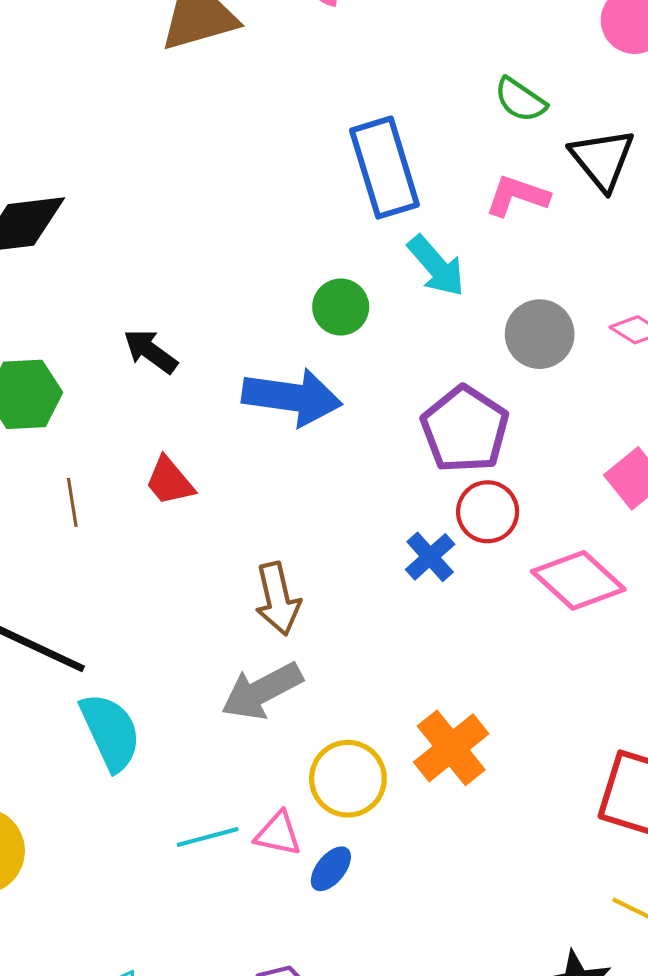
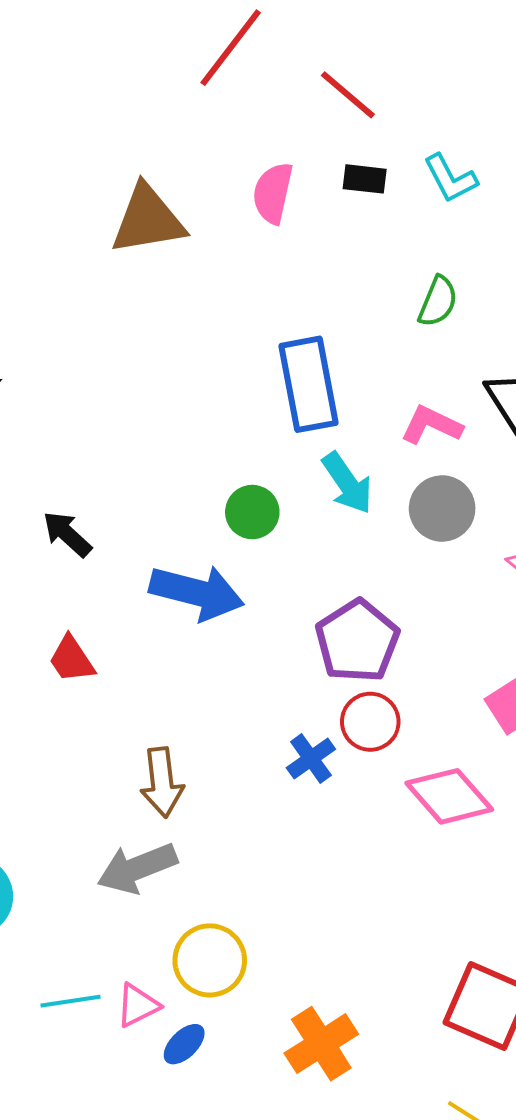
green semicircle: (520, 100) -> (438, 301), moved, turned -108
gray circle: (540, 334) -> (442, 508), moved
orange cross: (451, 748) -> (321, 1044), moved
pink triangle: (278, 834) -> (138, 1005), turned -45

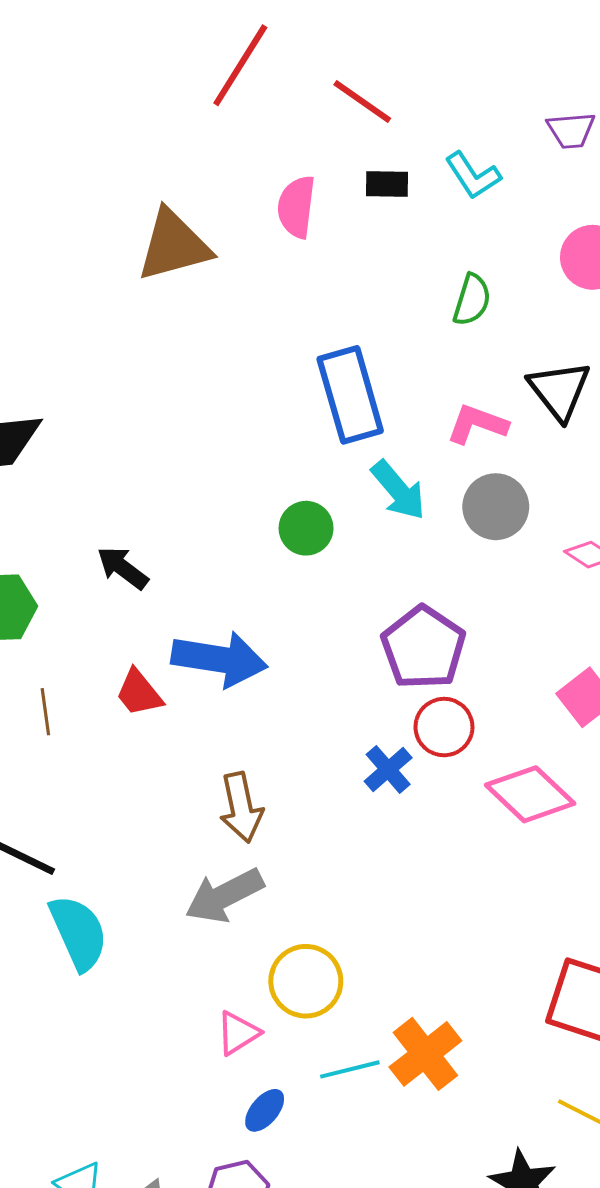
blue arrow: (197, 592) -> (219, 659), moved
cyan line: (70, 1001) -> (350, 1069), moved
blue ellipse: (184, 1044) -> (265, 1110), moved

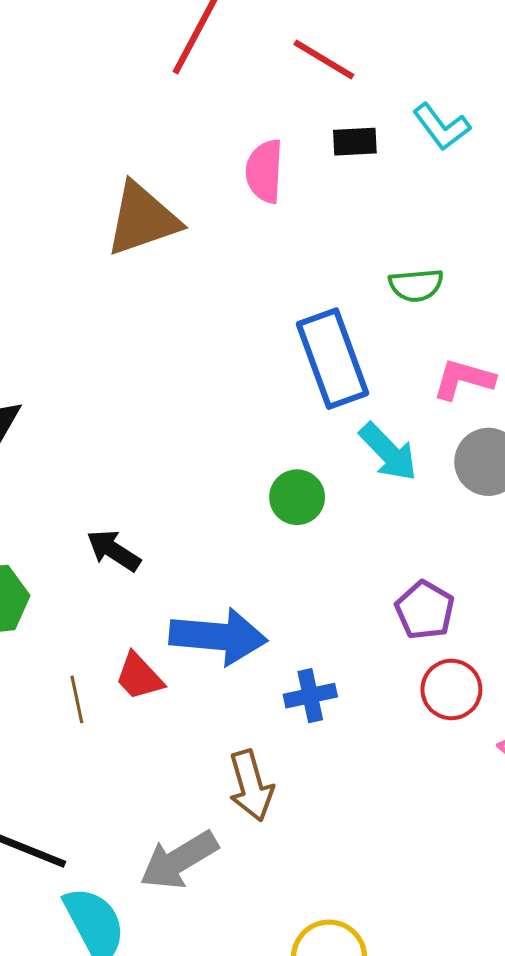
green semicircle: (472, 300) -> (416, 285), moved, turned 72
purple pentagon: (423, 648) -> (425, 610), size x0.7
brown line: (45, 712) -> (77, 699), moved
blue cross: (388, 769) -> (310, 696), moved, turned 33
gray arrow: (224, 896) -> (179, 860), moved

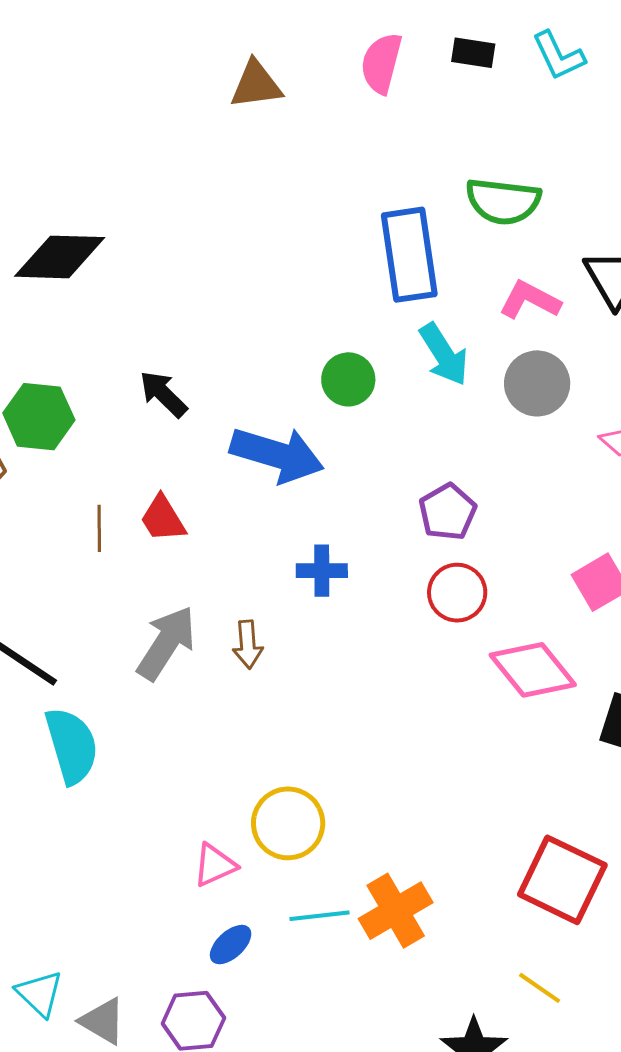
brown triangle: (142, 219) -> (256, 85), size x0.7
green semicircle: (416, 285) -> (503, 201), size x1.4
blue arrow: (218, 636) -> (277, 455), moved
brown arrow: (251, 786) -> (248, 644), size x0.7
gray arrow: (179, 860) -> (166, 643), moved, turned 142

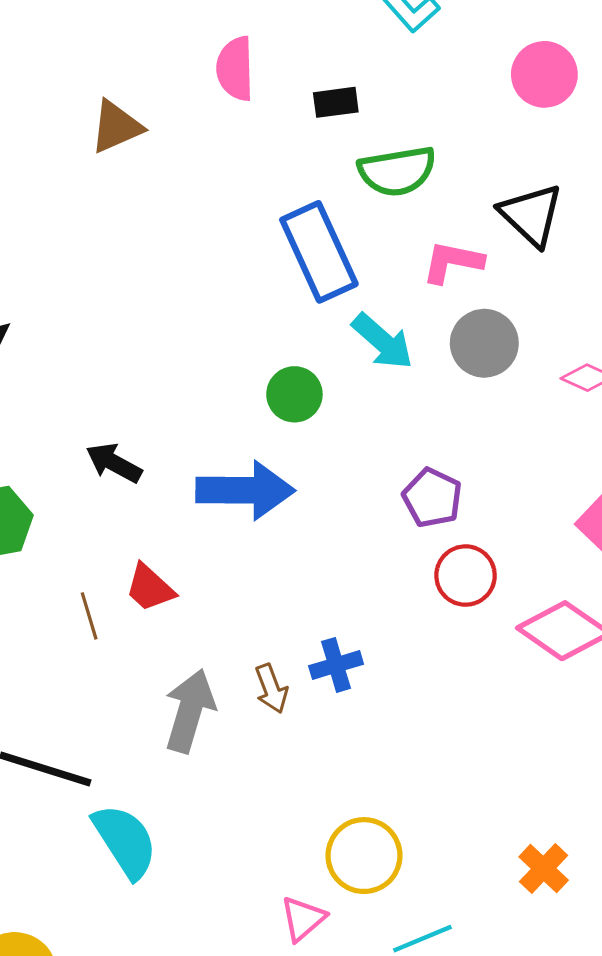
black rectangle: (473, 53) -> (336, 102), moved
blue cross: (322, 571) -> (336, 665), moved
orange cross: (396, 911) -> (544, 868), moved, size x0.7

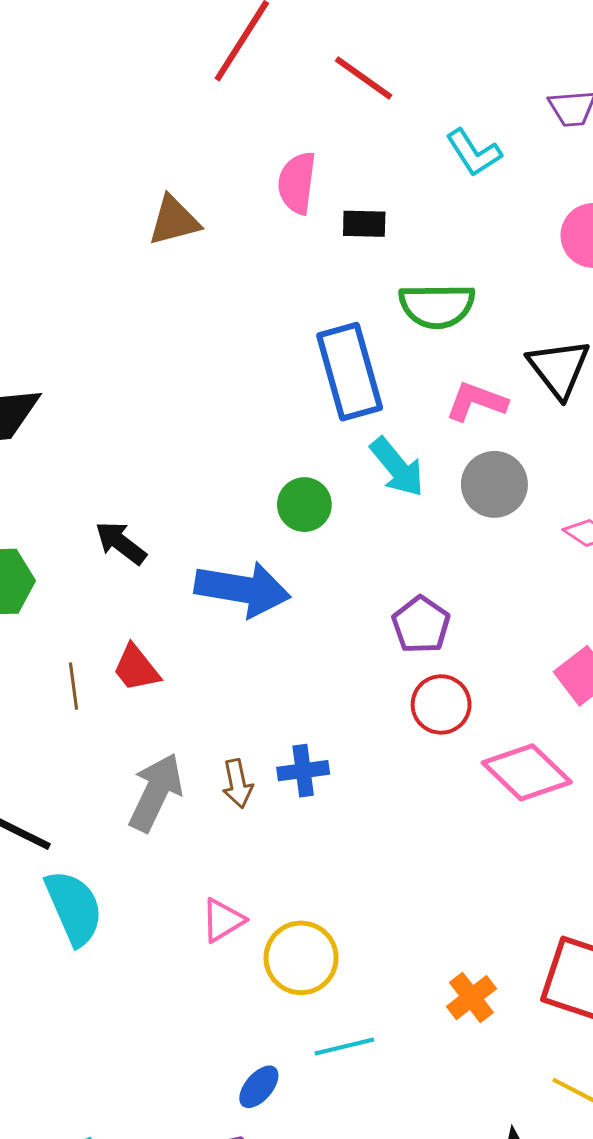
black rectangle: (336, 102) -> (364, 224), moved
pink triangle: (303, 919) -> (223, 920), moved

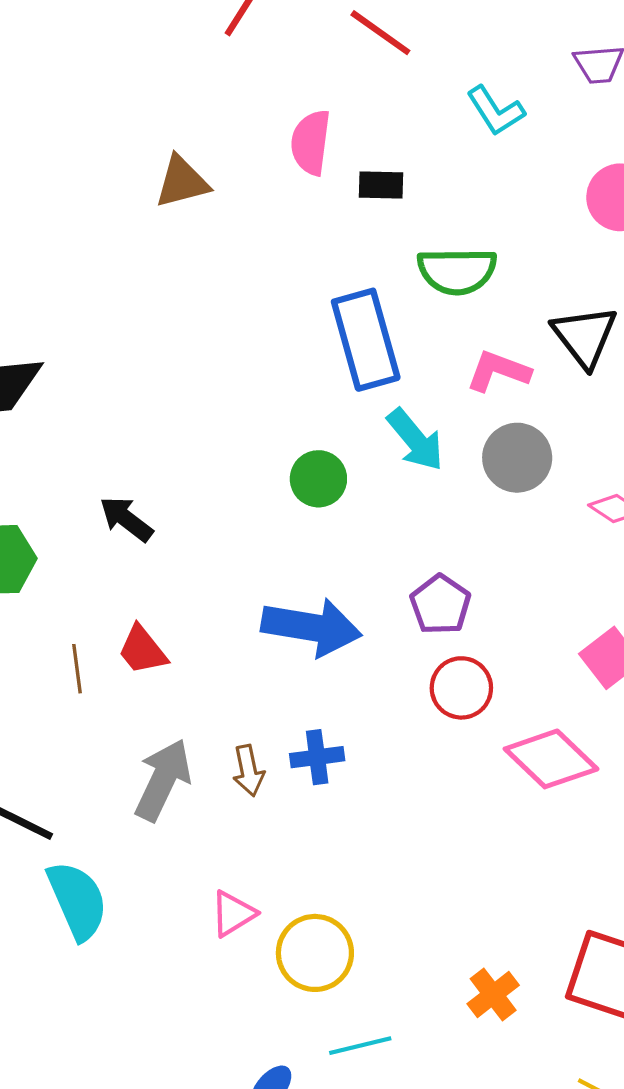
blue arrow: (243, 589) -> (312, 627), moved

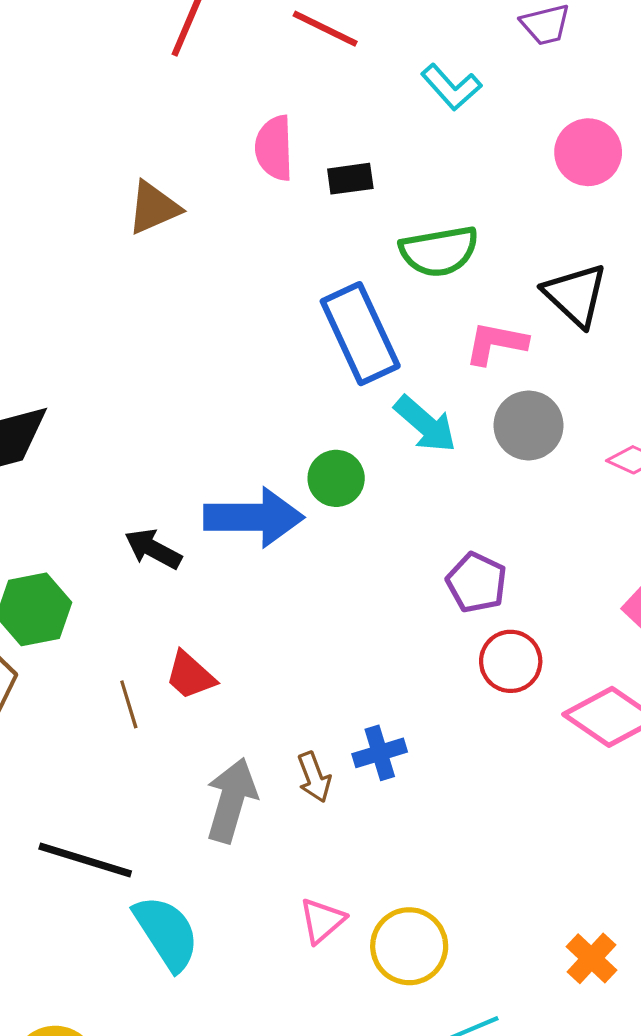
blue arrow: (312, 627) -> (254, 517), moved

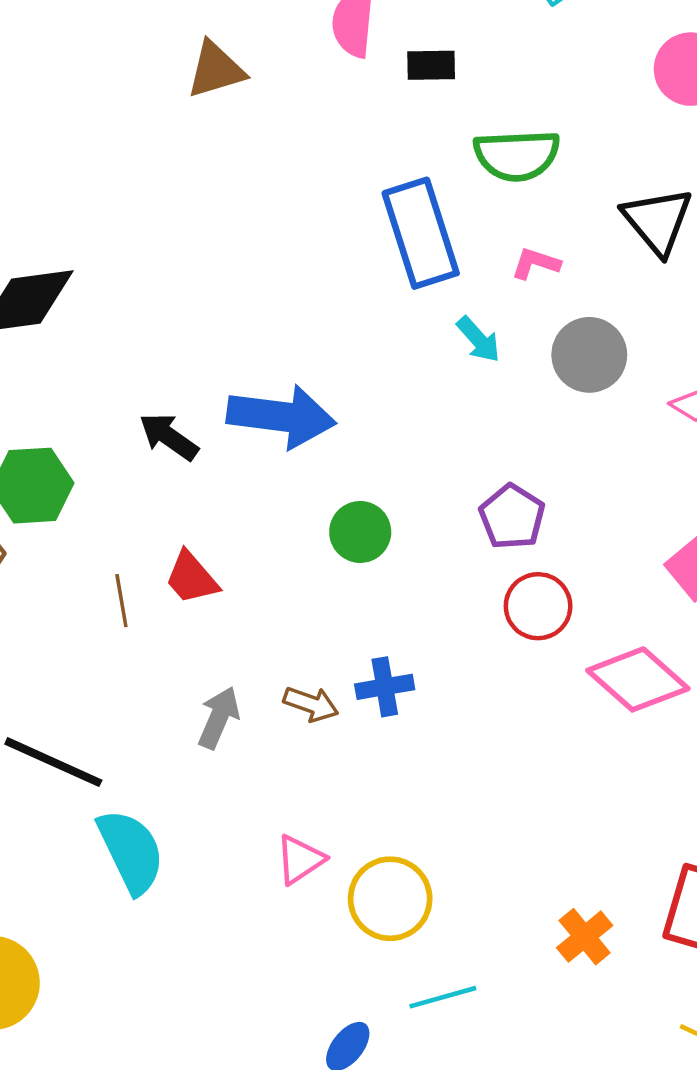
pink L-shape: (496, 343) -> (536, 263), moved, size x0.7
cyan arrow: (425, 424) -> (478, 339), size x0.7
green circle: (336, 478) -> (360, 532), moved
brown arrow: (314, 777) -> (311, 704), turned -57
gray arrow: (231, 800) -> (219, 718), size x0.7

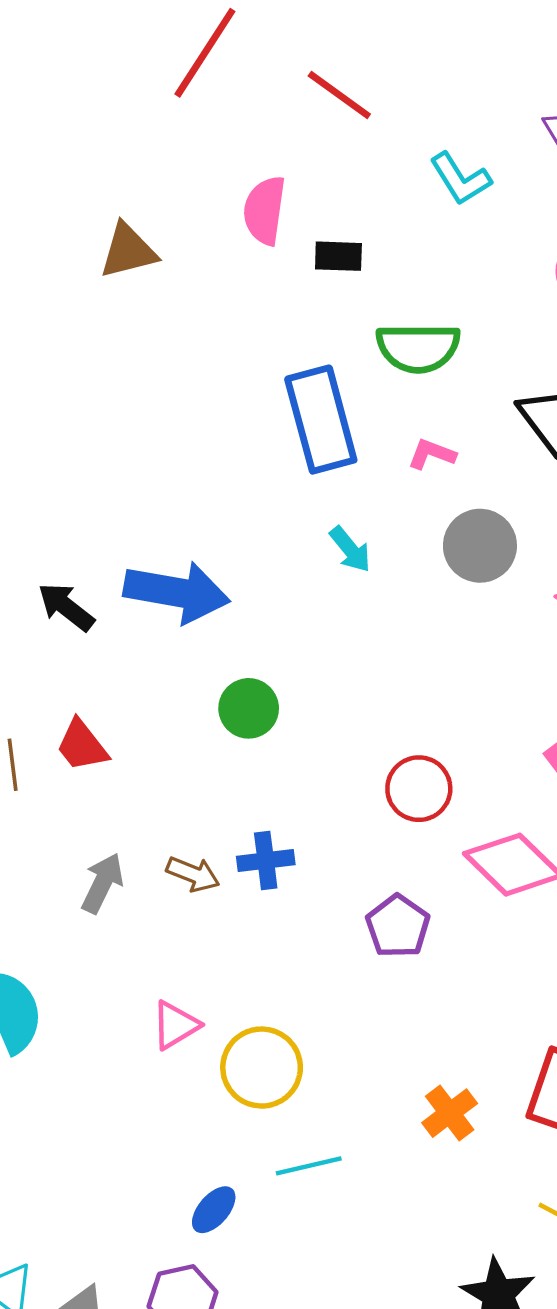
cyan arrow: (478, 339) -> (350, 549), moved
purple pentagon: (512, 517) -> (398, 926), moved

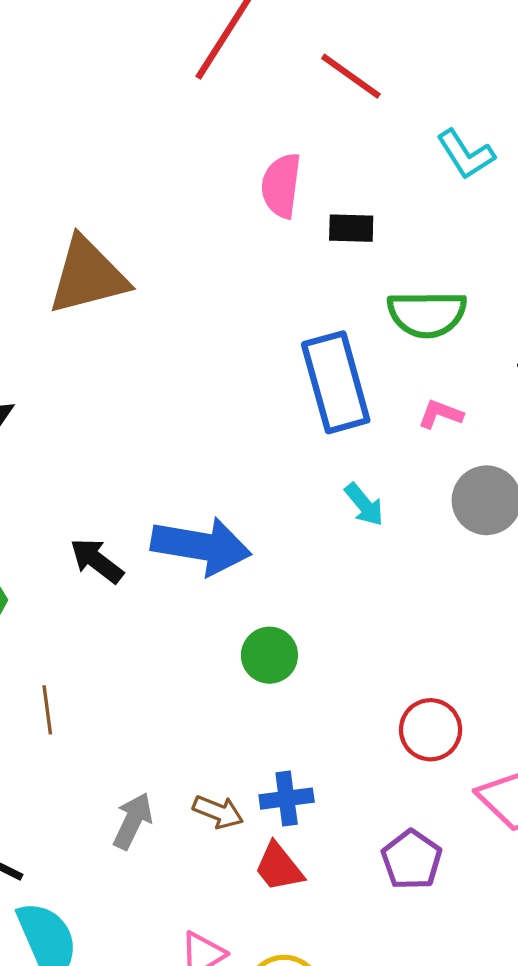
brown triangle: (128, 251) -> (88, 276), moved, size x1.5
red trapezoid: (82, 746) -> (279, 867), moved

